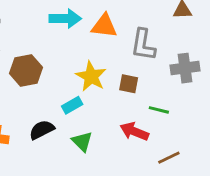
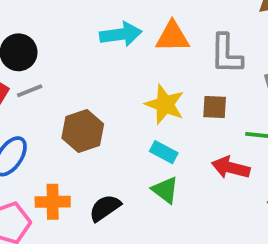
brown hexagon: (26, 70) -> (83, 131), moved
cyan rectangle: (72, 105) -> (164, 152), moved, turned 66
black semicircle: (42, 130) -> (105, 208), moved

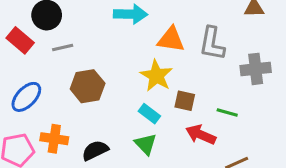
orange triangle: (173, 37) -> (171, 39), moved
gray line: (30, 91) -> (63, 47), moved
brown square: (215, 107) -> (185, 101), moved

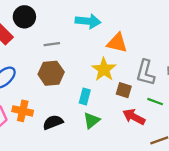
gray L-shape: (212, 44) -> (145, 73), moved
gray line: (63, 47) -> (52, 44), moved
cyan rectangle: (149, 114) -> (85, 96), moved, turned 63
green triangle: (146, 144) -> (92, 120), turned 30

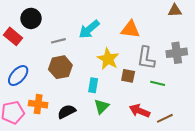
cyan arrow: (88, 21) -> (89, 29), moved, turned 140
orange triangle: (117, 43) -> (130, 29), moved
red arrow: (134, 117) -> (140, 111), moved

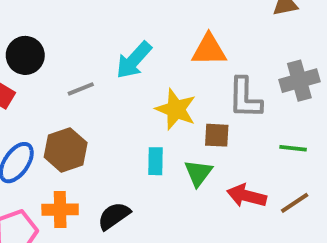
brown hexagon: (60, 67) -> (66, 150), moved
green line: (158, 83) -> (293, 148), moved
green triangle: (102, 106) -> (198, 173), moved

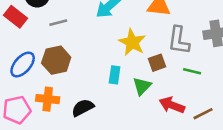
gray line: (81, 89) -> (58, 23), moved
brown square: (217, 135) -> (157, 63), turned -30
green line: (293, 148) -> (192, 71), moved

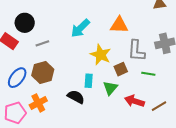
orange cross: (48, 99) -> (38, 103), turned -30
black semicircle: (83, 108) -> (76, 97), moved, turned 60

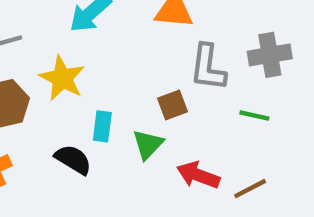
yellow star: (101, 55) -> (62, 78), moved
green line: (148, 74) -> (254, 115), moved

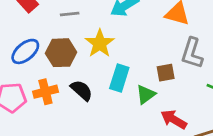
cyan rectangle: (102, 126) -> (119, 78), size x1.4
black semicircle: (73, 160) -> (82, 90), moved

